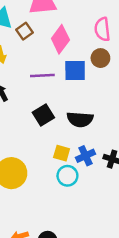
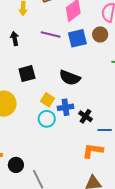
blue square: (75, 71) -> (77, 38), turned -30
black square: (43, 115) -> (27, 74), moved

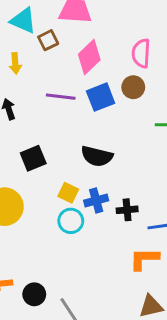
black cross: (85, 116) -> (127, 210), turned -32

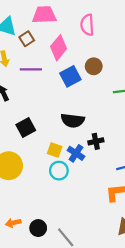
pink semicircle: (141, 53) -> (87, 25), moved
purple line: (61, 97) -> (31, 69), moved
blue cross: (96, 201) -> (76, 153), turned -35
black cross: (127, 210) -> (96, 141), moved

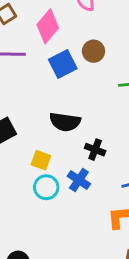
black cross: (96, 141) -> (95, 150), turned 32
blue cross: (76, 153) -> (79, 180), moved

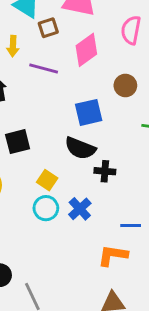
blue square: (63, 64) -> (89, 112), moved
black cross: (95, 150) -> (105, 171), moved, turned -30

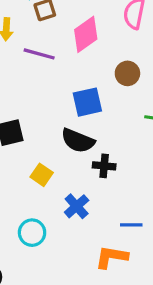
cyan circle: (46, 208) -> (32, 233), moved

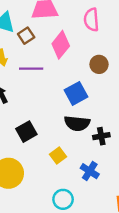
yellow square: (42, 175) -> (58, 156), turned 35

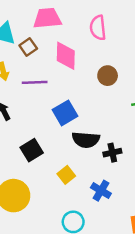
pink diamond: (61, 45) -> (66, 56), turned -36
blue square: (76, 93) -> (65, 113), moved

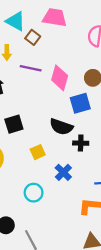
brown square: (28, 47) -> (33, 37), turned -32
pink diamond: (66, 56) -> (60, 78), moved
blue square: (65, 113) -> (80, 103), moved

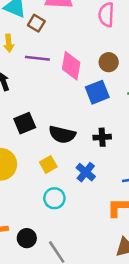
black semicircle: (61, 127) -> (62, 135), moved
yellow square: (38, 152) -> (48, 164), moved

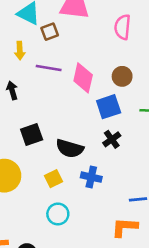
brown square: (36, 23) -> (50, 32), turned 35
black cross: (102, 137) -> (112, 139), moved, turned -35
blue cross: (86, 172) -> (91, 177), moved, turned -30

